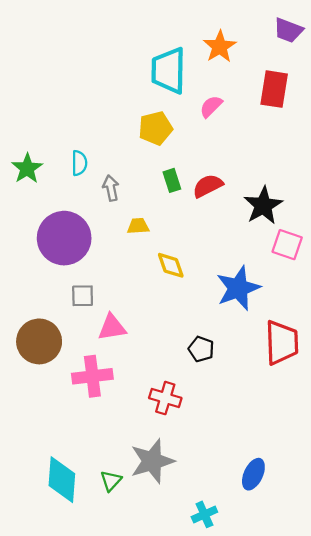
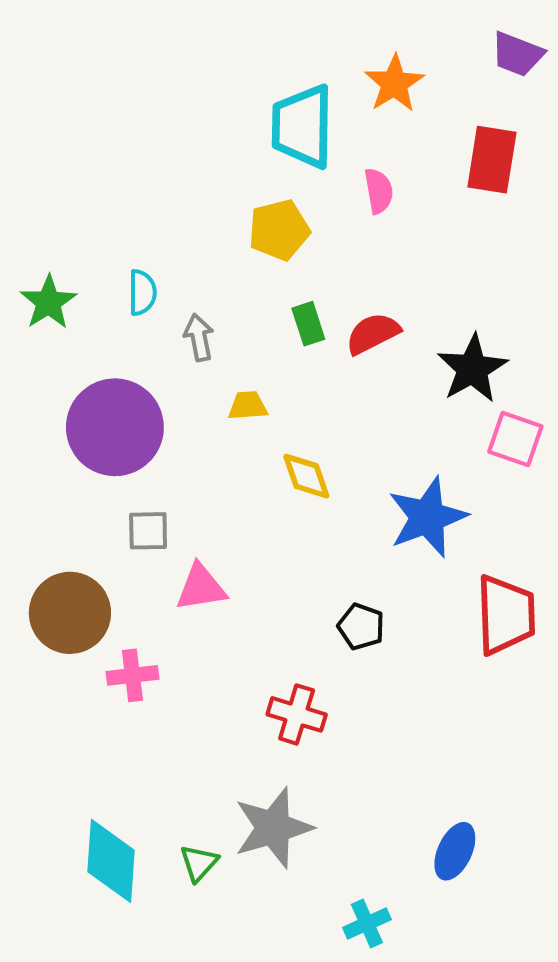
pink semicircle: (211, 106) -> (379, 191), turned 125
pink cross: (92, 376) -> (132, 675), moved, size x0.7

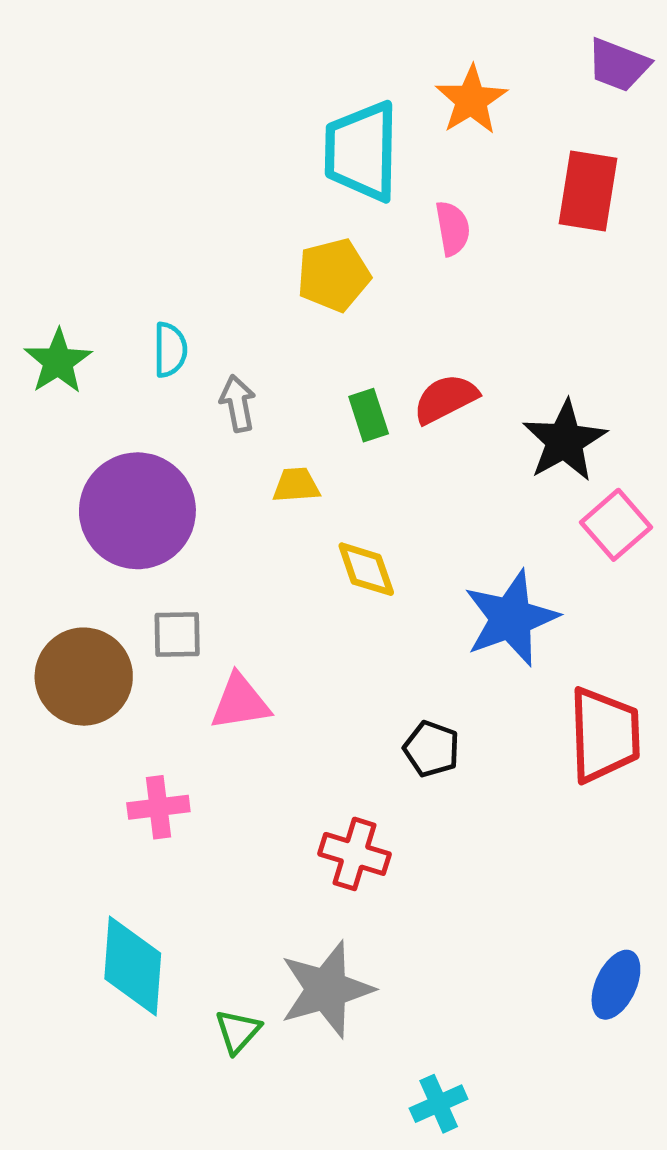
green rectangle: (308, 324) -> (369, 415), moved
pink square: (515, 439) -> (616, 525), turned 30
brown circle: (70, 613) -> (84, 677), moved
blue ellipse: (455, 851) -> (616, 985), moved
cyan diamond: (111, 861) -> (133, 966), moved

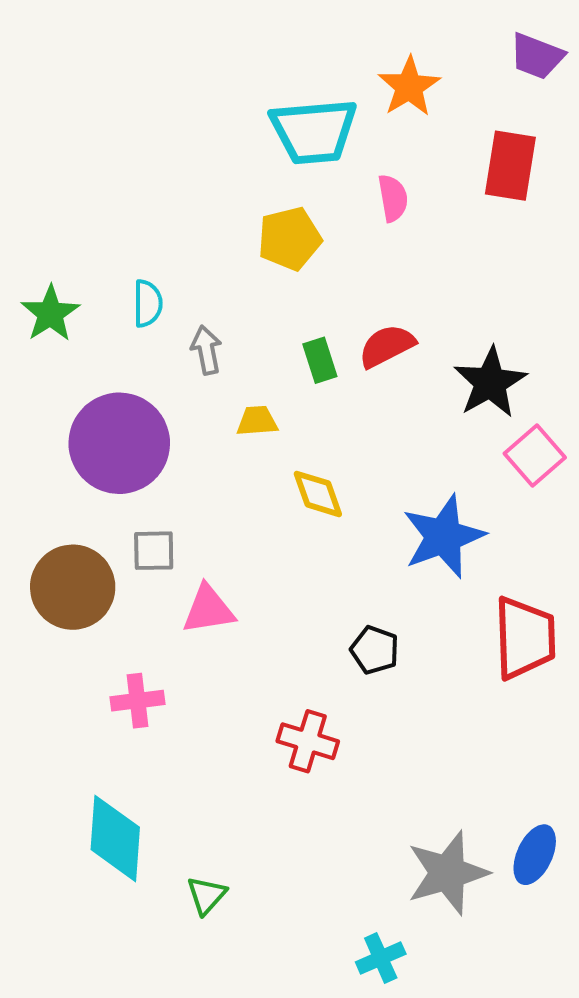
cyan trapezoid: (362, 151) -> (314, 131), turned -96
gray star: (326, 989) -> (448, 873), moved

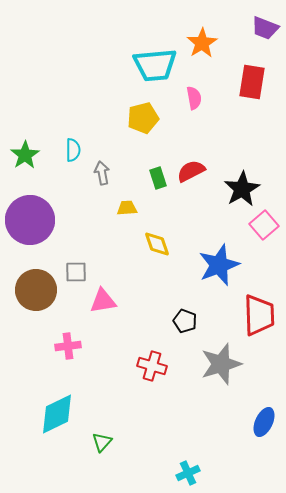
purple circle: (119, 443) -> (30, 220), moved
cyan diamond: (115, 838) -> (57, 414), turned 60
gray star: (448, 873) -> (221, 364), moved

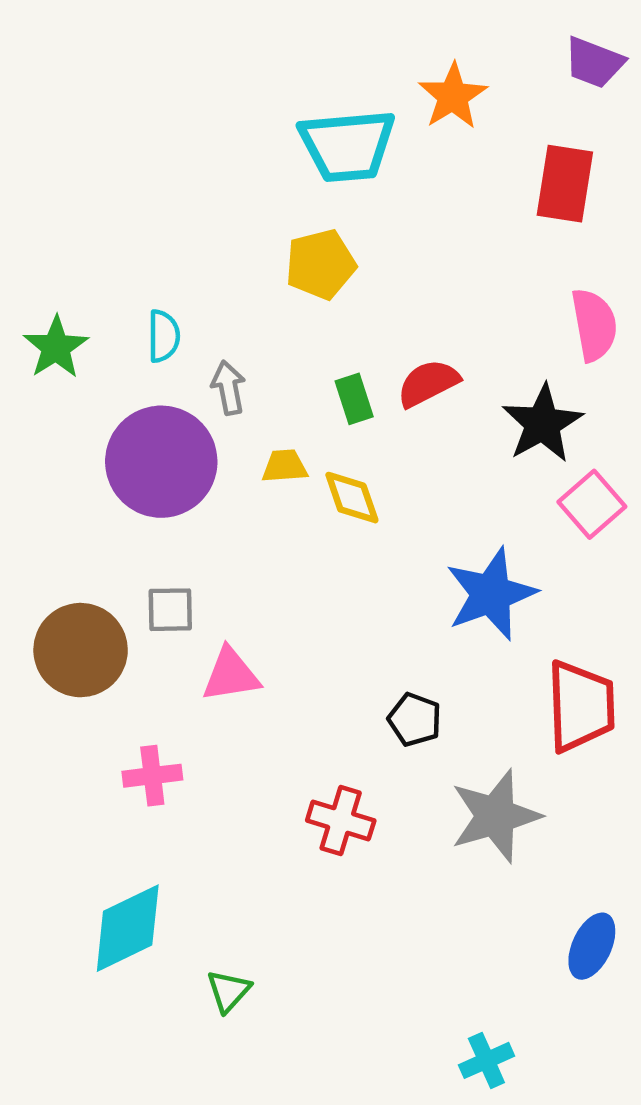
pink semicircle: (194, 98) -> (594, 325), moved, size x1.4
purple circle: (30, 220) -> (161, 462), moved
yellow diamond: (157, 244) -> (352, 498), moved
cyan cross: (188, 473) -> (486, 1060), moved

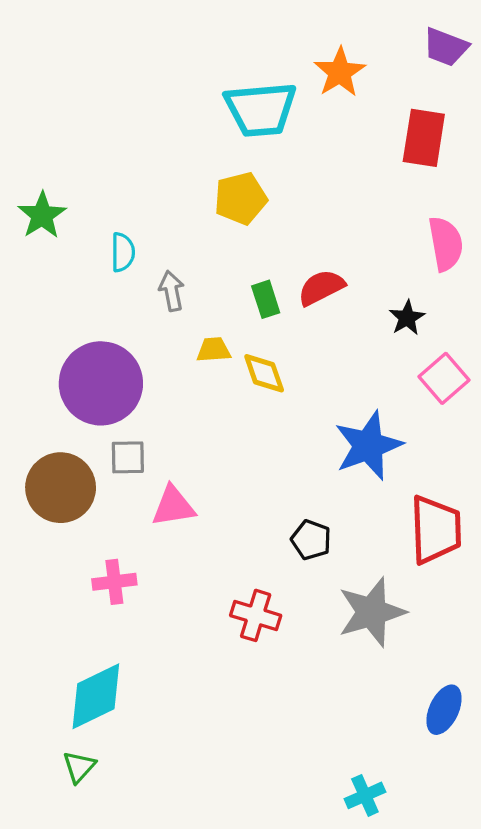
green star: (56, 347) -> (42, 215), moved
black star: (543, 424) -> (407, 318), size x0.6
purple circle: (161, 462) -> (101, 383), moved
green triangle: (229, 991) -> (79, 767), moved

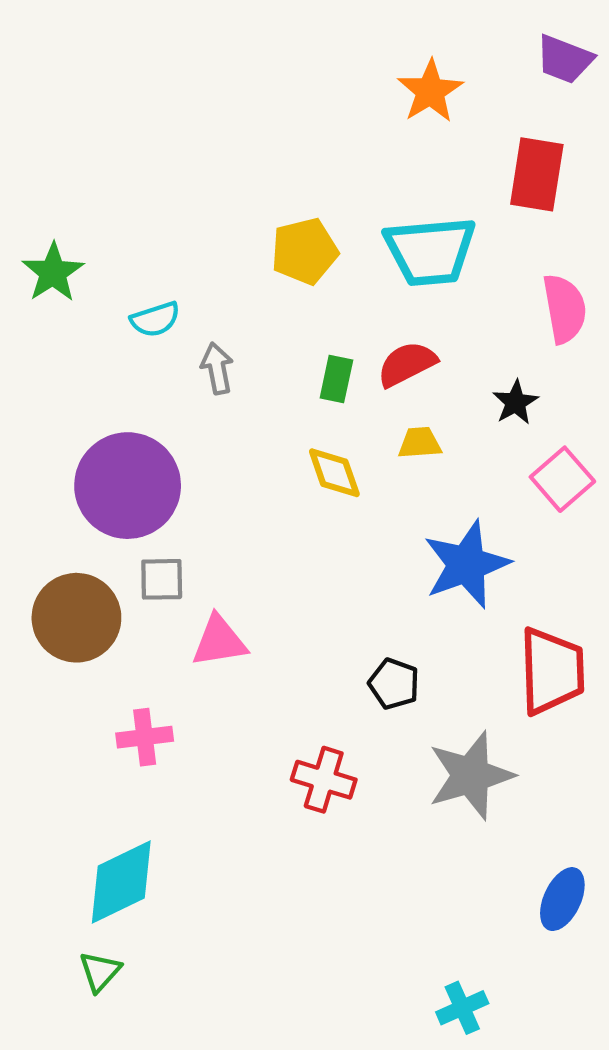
cyan trapezoid: (261, 109) -> (430, 251), moved
cyan semicircle: (123, 252) -> (155, 319), turned 72
green rectangle: (266, 299) -> (336, 379), turned 30
yellow trapezoid: (214, 350) -> (420, 443), moved

